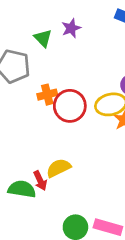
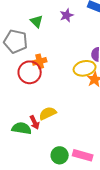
purple star: (71, 28) -> (67, 15), moved
red circle: (70, 106) -> (30, 72), moved

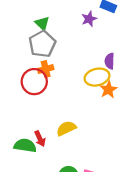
purple star: (67, 15) -> (89, 19), moved
gray pentagon: (16, 41) -> (42, 44), moved, turned 30
yellow semicircle: (48, 113) -> (66, 128), moved

